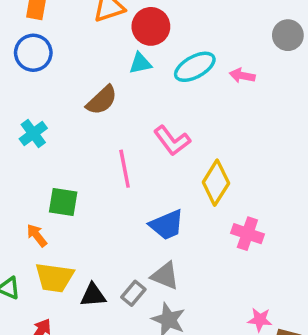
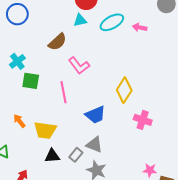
pink L-shape: (172, 141) -> (79, 65), moved
pink line: (125, 169) -> (64, 92), moved
green square: (63, 202) -> (31, 81), moved
yellow trapezoid: (54, 278) -> (45, 130), moved

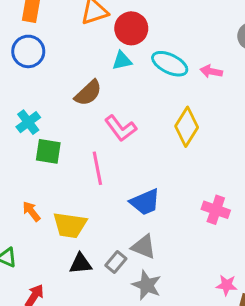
cyan ellipse: (112, 22) -> (170, 64), turned 55
yellow diamond: (124, 90) -> (187, 127), moved

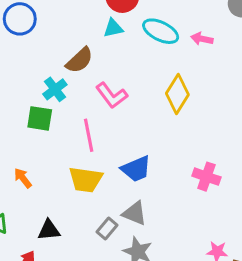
cyan cross: (28, 122) -> (55, 89), moved
yellow trapezoid: (70, 225) -> (86, 180), moved
black triangle: (81, 264) -> (49, 230), moved

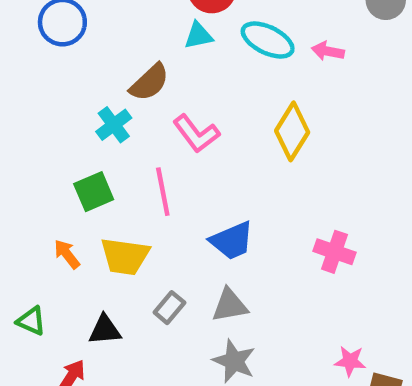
green square: (40, 118) -> (94, 192), moved, turned -32
yellow trapezoid: (86, 180) -> (125, 256), moved
gray triangle: (135, 213) -> (230, 305), turned -32
gray rectangle: (107, 229) -> (169, 308), moved

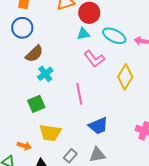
brown semicircle: (149, 82) -> (34, 54), moved
pink L-shape: (196, 134) -> (94, 59), moved
pink line: (163, 192) -> (79, 94), moved
orange arrow: (67, 254) -> (24, 146), moved, turned 144

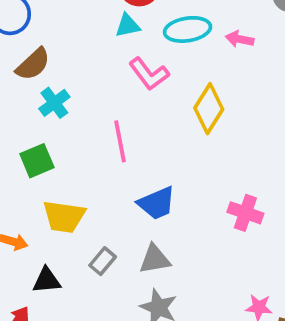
cyan ellipse: (114, 36) -> (188, 29), turned -35

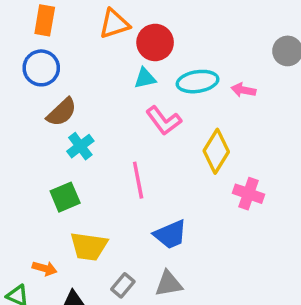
pink cross: (245, 213) -> (249, 194), moved

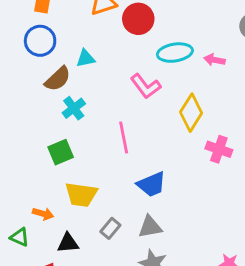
cyan triangle: (145, 78) -> (86, 58), moved

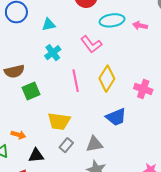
brown semicircle: (58, 79) -> (14, 71), moved, turned 30
cyan cross: (74, 108) -> (53, 53), moved
yellow diamond: (191, 113) -> (107, 79), moved
blue trapezoid: (151, 184) -> (116, 117), moved
yellow trapezoid: (81, 195) -> (59, 121), moved

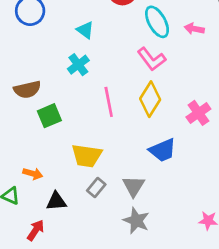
cyan ellipse: (112, 20) -> (157, 22), turned 70
cyan triangle: (49, 25) -> (85, 30), moved, turned 48
pink L-shape: (91, 44) -> (152, 59), moved
pink cross: (143, 89) -> (198, 113), turned 36
gray triangle: (94, 144) -> (134, 186), turned -48

